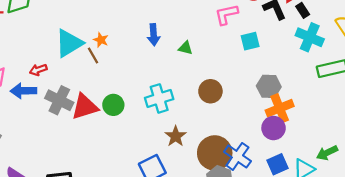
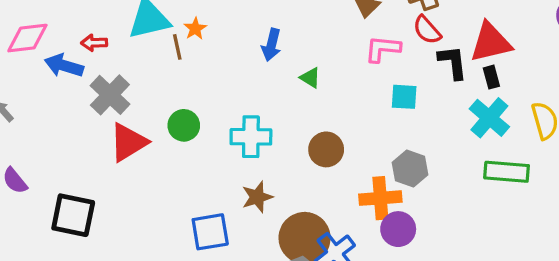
red triangle: (85, 107) -> (128, 142), moved, turned -32
orange cross: (280, 108) -> (380, 198), moved

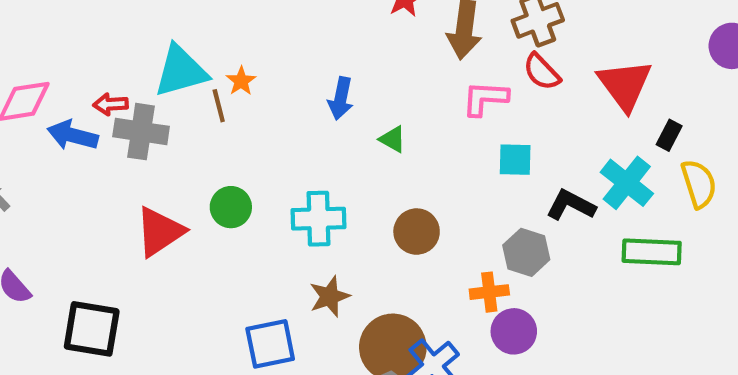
red triangle: (491, 42) -> (625, 85), turned -51
black L-shape: (453, 62) -> (571, 205), moved, turned -54
black rectangle: (491, 77) -> (669, 135), moved, turned 45
gray cross: (110, 95) -> (141, 132), moved, turned -33
orange cross: (380, 198) -> (489, 292), size x0.7

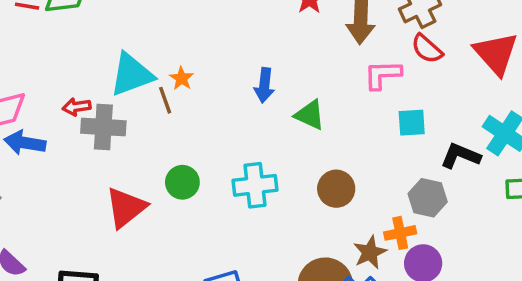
blue arrow: (73, 135) -> (25, 143), moved
green triangle: (393, 139) -> (310, 115), size x1.4
brown star: (329, 296) -> (370, 252), moved

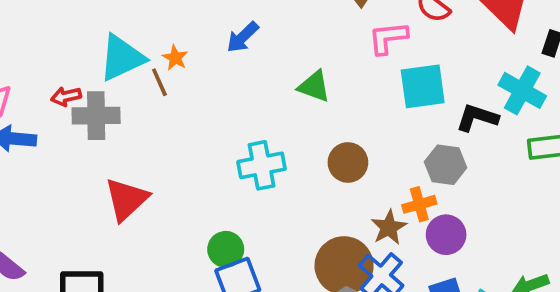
blue arrow: (264, 85) -> (243, 37), moved, turned 44
cyan square: (412, 123) -> (423, 86), size x1.5
green circle: (182, 182) -> (226, 249), moved

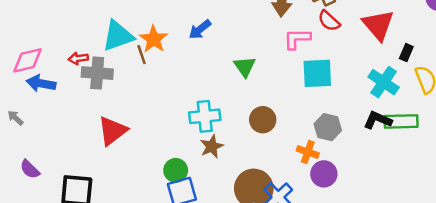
orange star: (175, 58) -> (154, 39), size x1.6
green triangle: (314, 86) -> (245, 67), turned 30
black L-shape: (477, 118) -> (378, 120), moved
orange cross: (419, 204) -> (308, 152), turned 30
brown star: (389, 227) -> (212, 146), moved

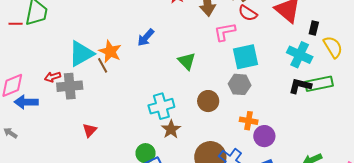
gray hexagon: (328, 127) -> (240, 84), moved
red triangle: (112, 131) -> (90, 130), size x0.6

